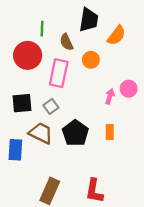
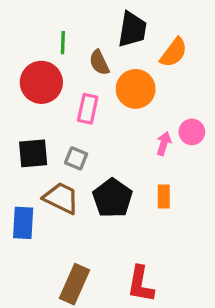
orange circle: (91, 60) -> (136, 89), size x1.5
pink rectangle: (59, 73) -> (88, 109), size x0.7
gray square: (51, 106) -> (76, 158), turned -32

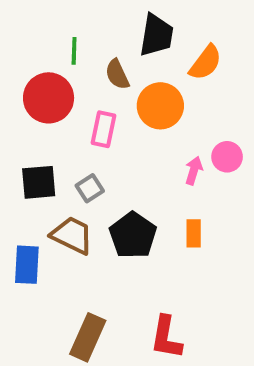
gray square: (76, 158) -> (90, 188), turned 35

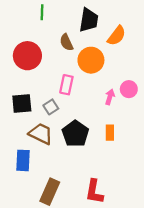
green line: (74, 51) -> (42, 12), moved
pink rectangle: (103, 129) -> (66, 85), moved
blue rectangle: (27, 265) -> (23, 160), moved

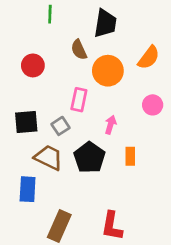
orange semicircle: (117, 36) -> (149, 58), moved
red circle: (27, 56) -> (33, 65), size x0.7
pink arrow: (110, 97) -> (111, 125), moved

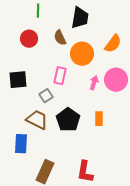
red circle: (33, 65) -> (29, 39), moved
pink circle: (153, 105) -> (116, 80), size x1.5
black square: (26, 122) -> (18, 80), moved
pink arrow: (111, 125) -> (94, 83), moved

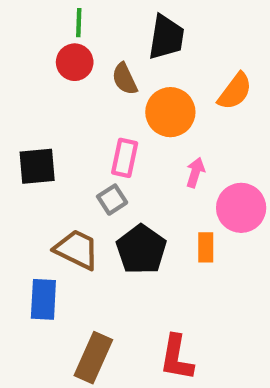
red circle: (29, 39) -> (75, 62), moved
pink circle: (116, 80) -> (241, 208), moved
gray square: (46, 96) -> (112, 200), moved

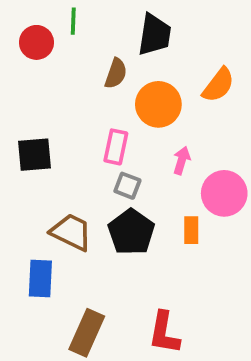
red circle: (75, 62) -> (36, 42), moved
brown semicircle: (125, 79) -> (116, 73), turned -136
gray square: (112, 200) -> (127, 186), moved, turned -36

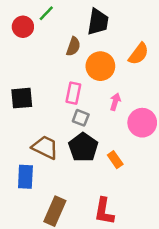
green line: (73, 21) -> (46, 13), turned 42
orange rectangle: (191, 230) -> (115, 160), moved, turned -35

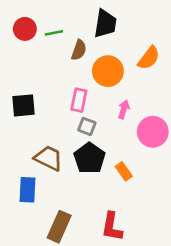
green line: (46, 13) -> (54, 33), moved, turned 35

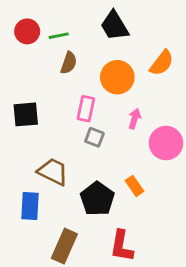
black trapezoid: (105, 24) -> (114, 26), turned 140
brown semicircle: (79, 50) -> (69, 63), moved
black pentagon: (89, 158) -> (97, 199), moved

